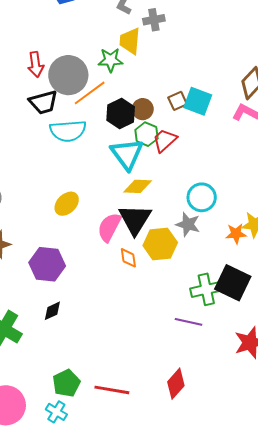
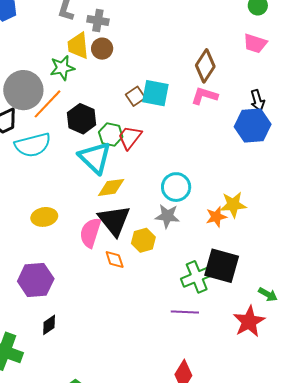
gray cross: (154, 20) -> (98, 21), turned 30
brown circle: (143, 109) -> (102, 49), moved
yellow ellipse: (67, 204) -> (44, 217), turned 45
yellow hexagon: (160, 244) -> (143, 240), size x0.7

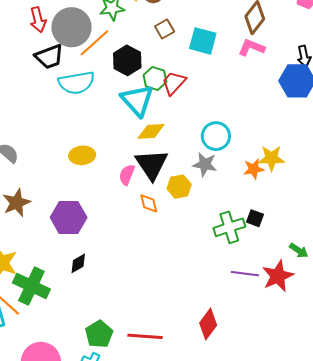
brown square: (135, 96) -> (165, 29), moved
pink semicircle: (90, 233) -> (127, 175), size x0.7
black square: (222, 266) -> (255, 218), size x0.5
purple line: (185, 312) -> (245, 274), moved

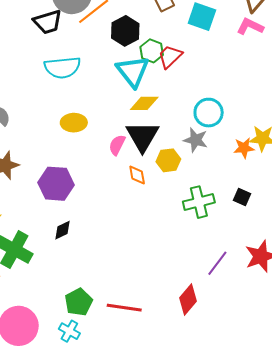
cyan semicircle: (76, 83) -> (62, 67), moved
green cross: (229, 227) -> (199, 202), moved
purple line: (245, 274) -> (217, 263), moved, turned -64

